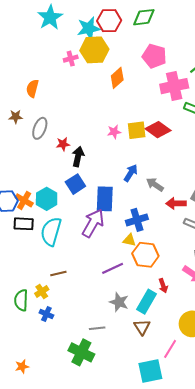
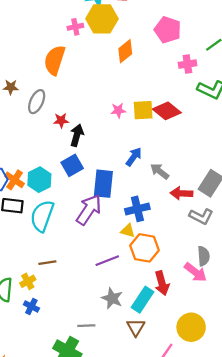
pink cross: (174, 86) -> (187, 64), size x0.6
orange semicircle: (32, 88) -> (55, 60), moved, size x1.5
red arrow: (163, 286) -> (162, 283), size x1.5

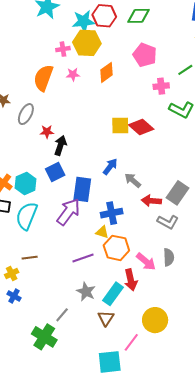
pink star: (118, 110) -> (73, 74), moved
pink arrow: (196, 272) -> (146, 262), moved
gray line: (86, 326) -> (62, 315), turned -49

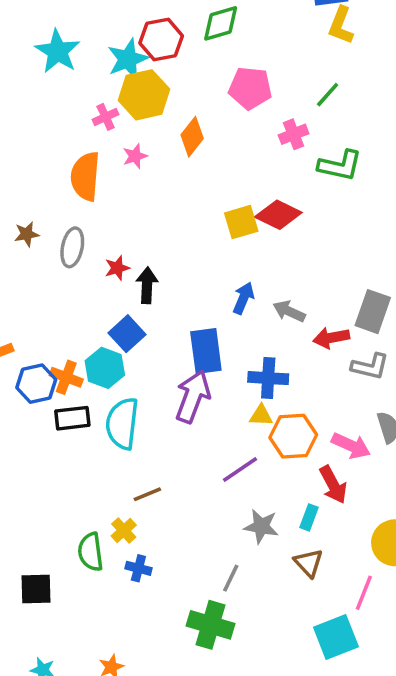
blue square: (55, 172) -> (127, 334), moved
blue cross: (112, 213) -> (268, 378), turned 30
cyan rectangle: (113, 294) -> (309, 517), size x0.6

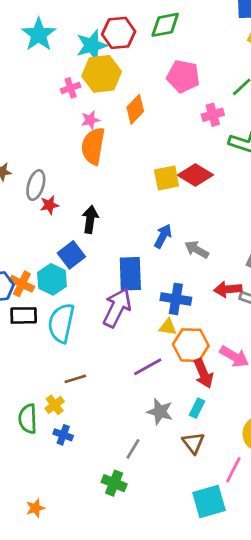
orange semicircle: (85, 176) -> (93, 146), moved
red star: (117, 268) -> (49, 205), moved
red arrow: (331, 338) -> (228, 289), moved
red arrow: (333, 485) -> (203, 373), moved
green cross: (211, 625) -> (114, 483), size x0.7

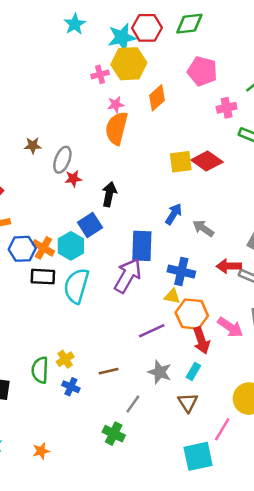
cyan star: (39, 34) -> (75, 24), size x0.7
brown line: (75, 379) -> (109, 371), moved

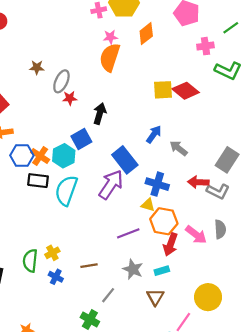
blue rectangle: (142, 246) -> (125, 160), turned -44
red arrow: (201, 340) -> (170, 244), turned 35
cyan rectangle: (193, 371) -> (162, 271), turned 40

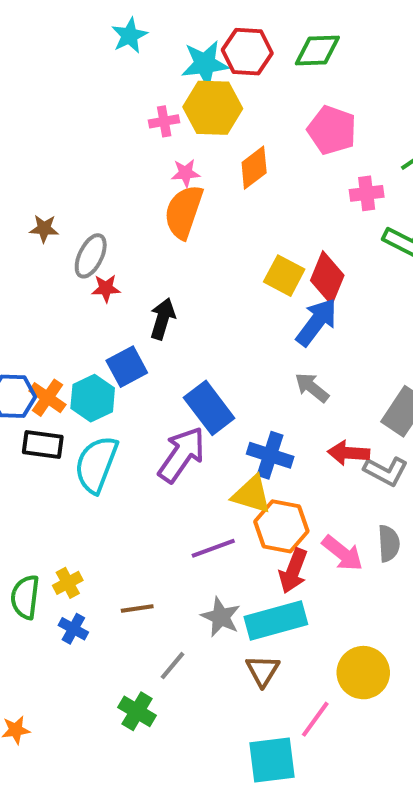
yellow square: (163, 90) -> (284, 276), turned 30
red diamond: (186, 91) -> (327, 278), turned 72
blue arrow: (154, 134) -> (317, 322), moved, size x1.4
yellow triangle: (148, 205) -> (252, 495), size x1.5
cyan rectangle: (162, 271) -> (276, 621), size x2.0

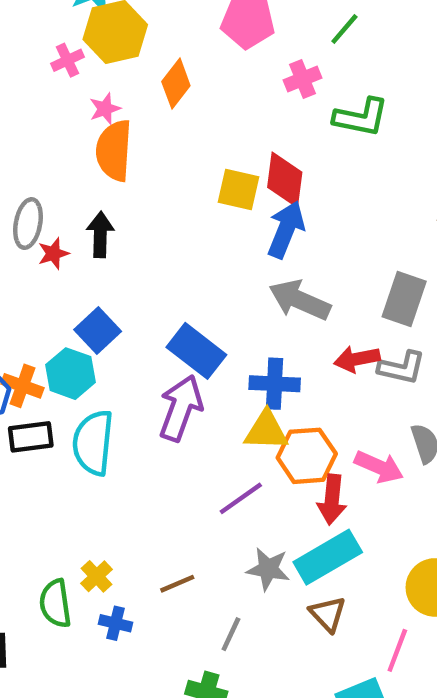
black arrow: (162, 319) -> (100, 235), moved
gray arrow: (312, 387) -> (300, 300), size x1.5

